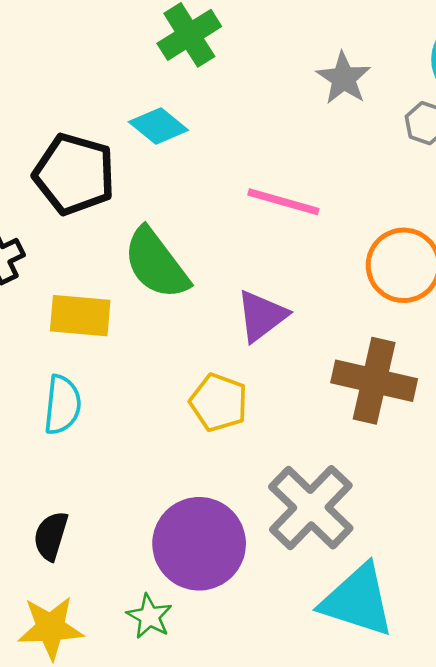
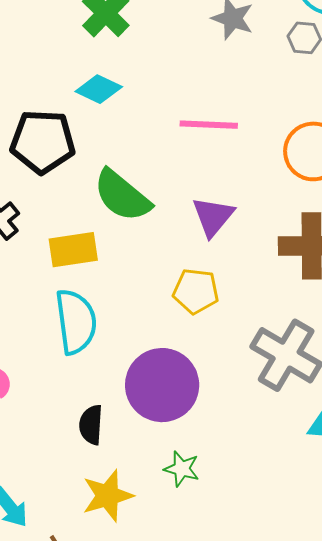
cyan semicircle: (62, 405) -> (76, 322), size x1.4
purple circle: (199, 544) -> (162, 385), moved

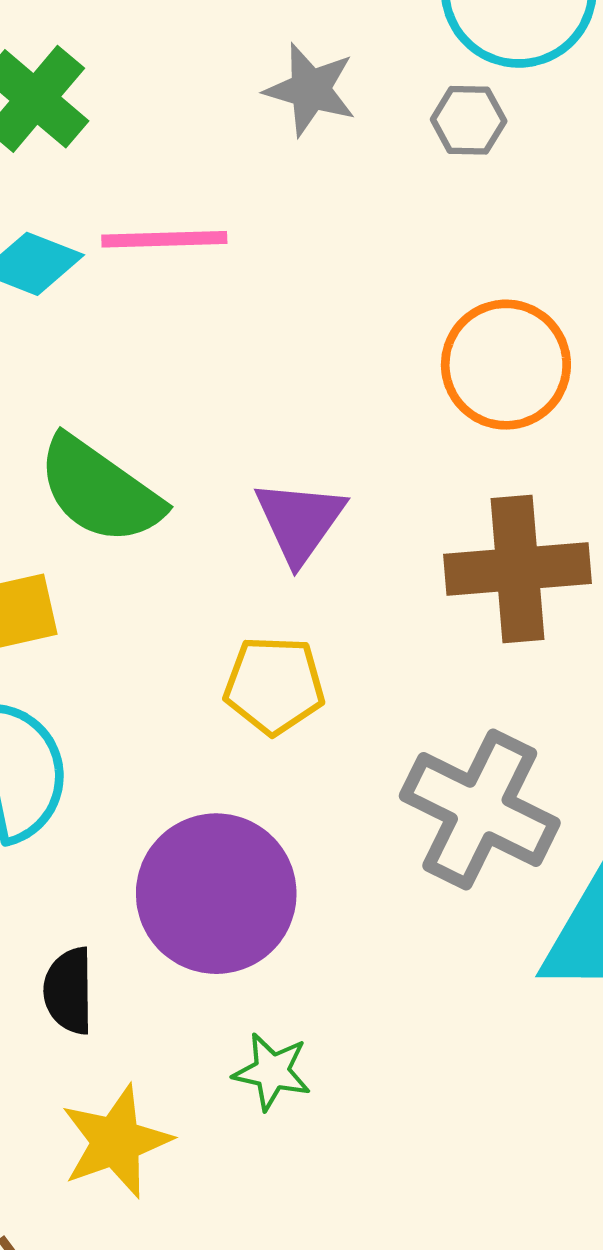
pink line: (209, 125) -> (164, 239), moved

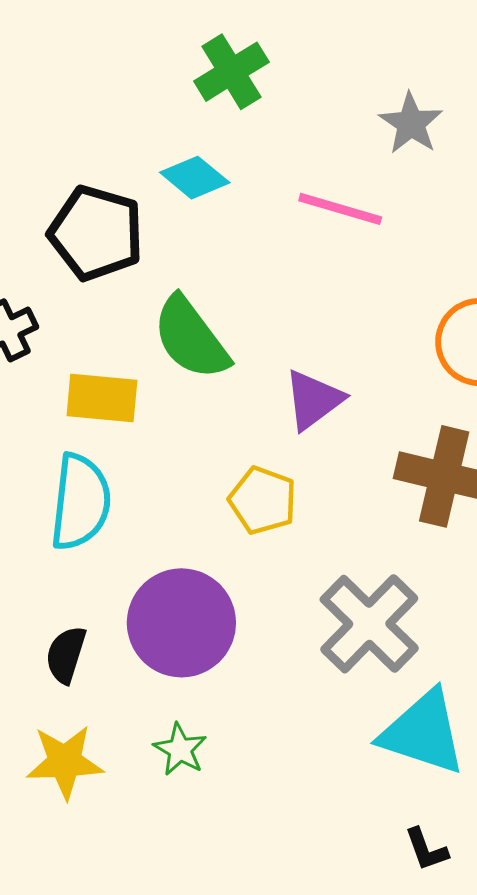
pink line: (164, 239) -> (340, 209), moved

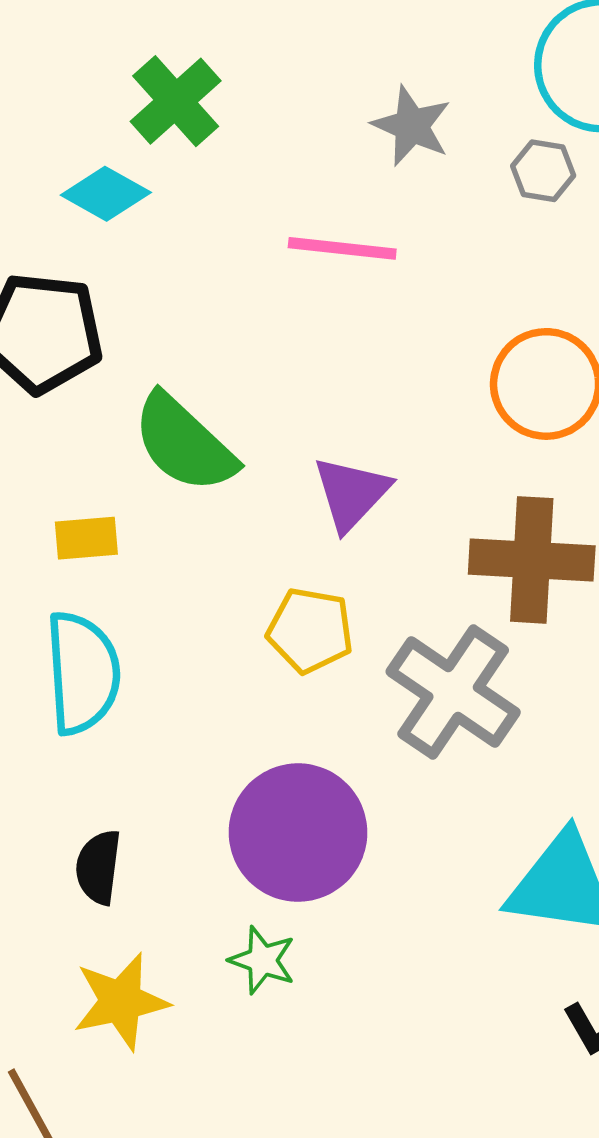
cyan diamond: (195, 178) -> (106, 194), moved
yellow rectangle: (102, 398) -> (86, 538), size x0.7
purple circle: (181, 623) -> (298, 833), moved
gray cross: (369, 624) -> (453, 692), moved

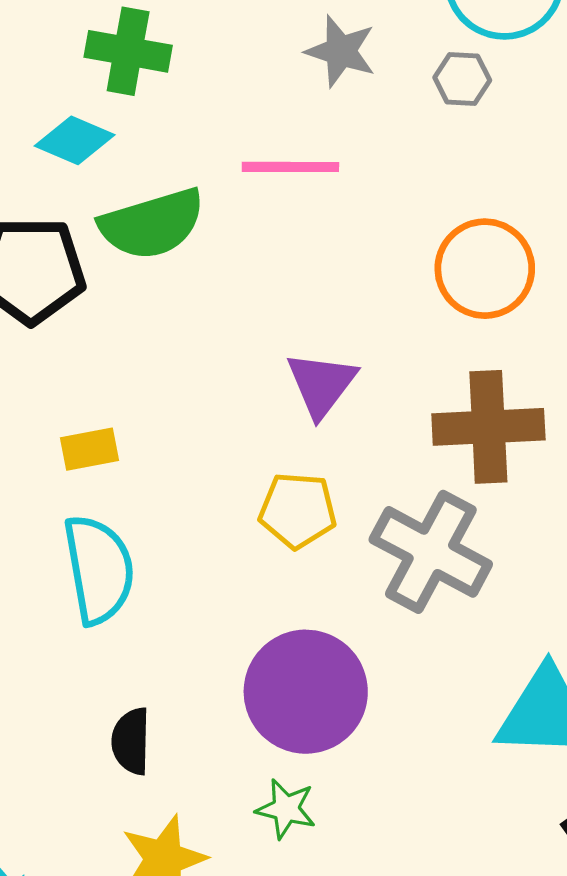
green cross: (176, 101) -> (128, 51), turned -32
green semicircle: (184, 443) -> (152, 224), moved, turned -54

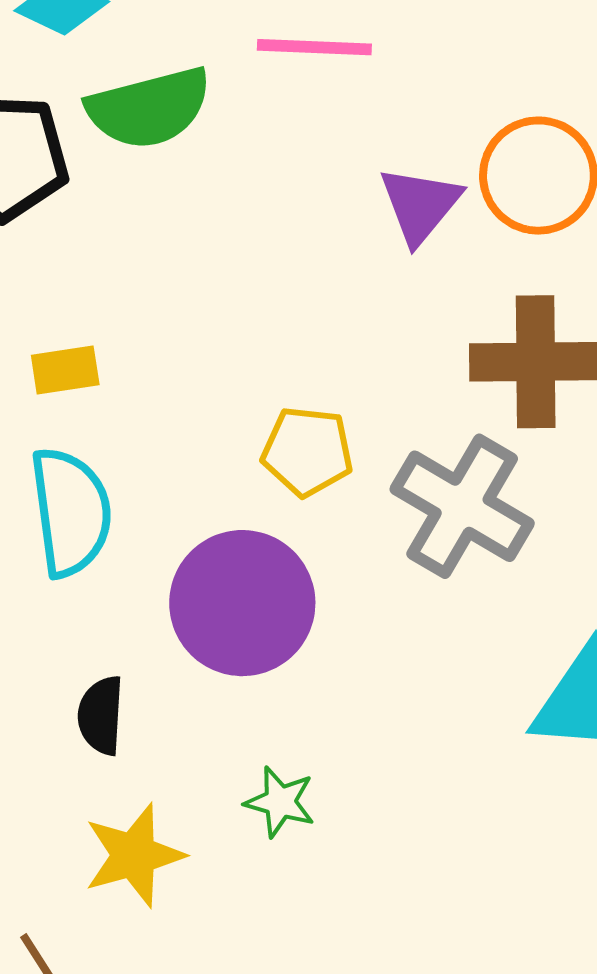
purple triangle: (321, 384) -> (420, 205), moved
purple circle: (306, 692) -> (242, 603), moved

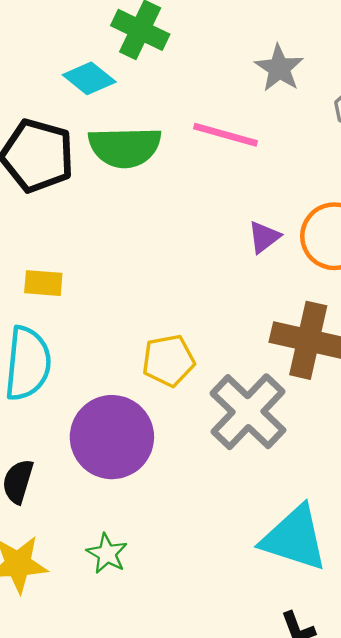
purple triangle: (420, 205) -> (264, 237), size x0.7
yellow pentagon: (307, 451) -> (168, 361), turned -30

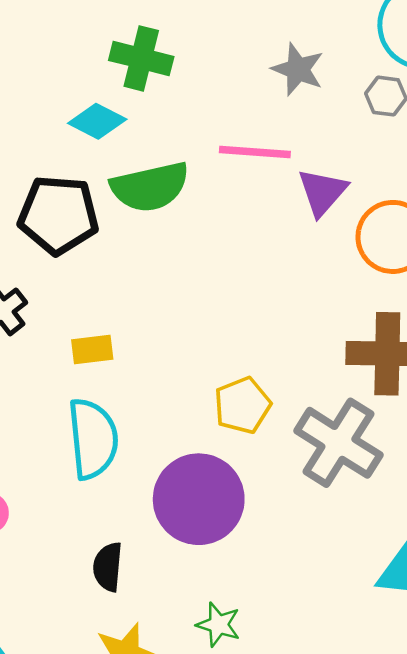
purple triangle: (264, 237) -> (322, 192), moved, size x1.4

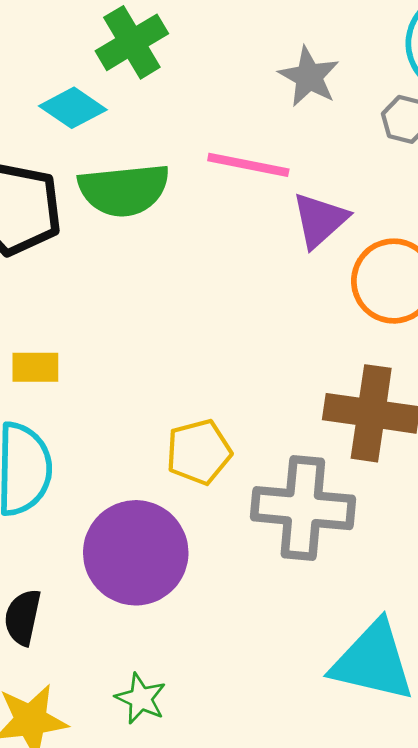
green cross: (141, 58) -> (132, 42), turned 38
gray cross: (338, 443) -> (303, 508), turned -34

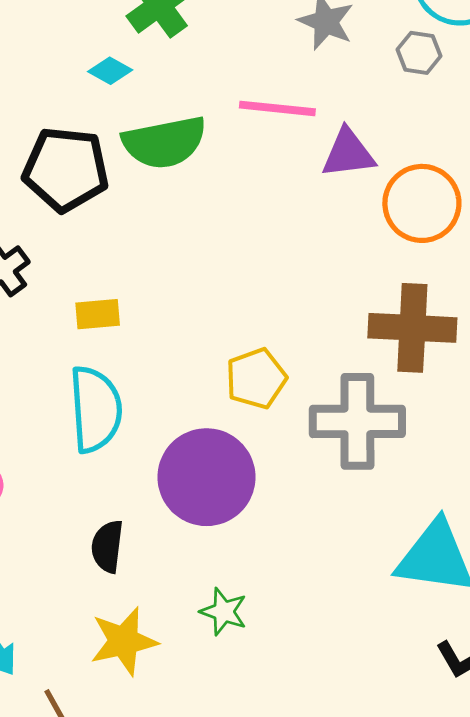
cyan diamond: (73, 108) -> (110, 71), size x0.7
purple triangle: (320, 220) -> (348, 153), turned 40

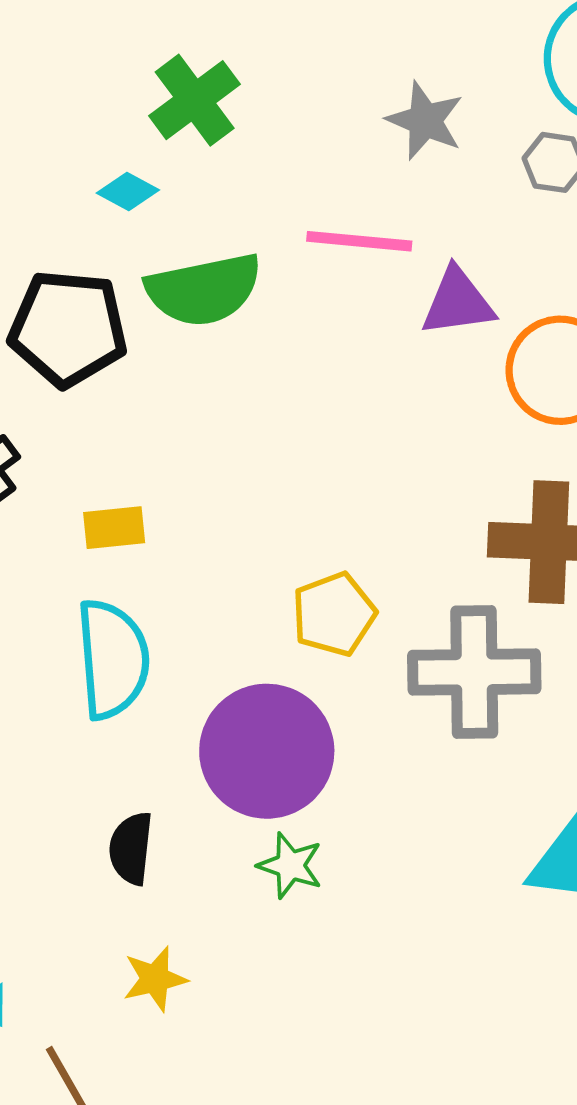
green star: (224, 612) -> (290, 865), moved
yellow star: (124, 641) -> (155, 979), size x0.7

